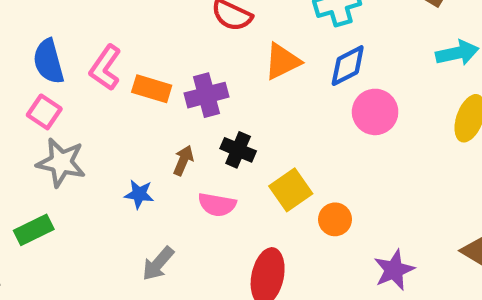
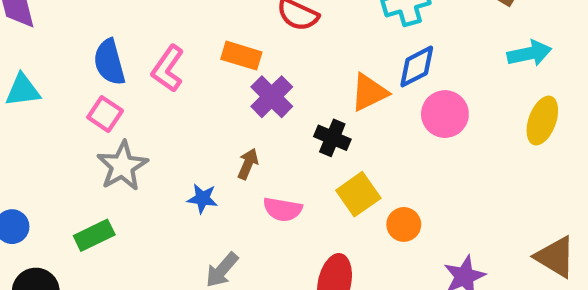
orange triangle: (282, 61) -> (369, 92), moved
orange rectangle: (152, 89) -> (241, 56), moved
purple cross: (206, 95) -> (272, 97), turned -30
black cross: (238, 150) -> (332, 138), moved
gray star: (61, 162) -> (122, 166), turned 30

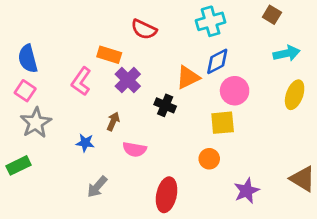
pink L-shape: (168, 69) -> (81, 81), moved
yellow square: (358, 194) -> (223, 123), moved, turned 30

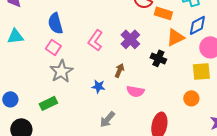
orange rectangle: (109, 55) -> (163, 13), moved

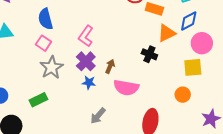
purple cross: (130, 39) -> (86, 61), moved
pink semicircle: (135, 91) -> (126, 88), size x1.4

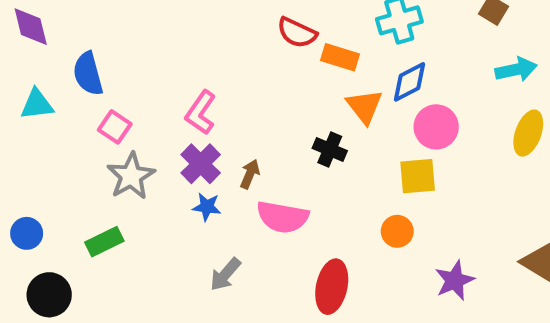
blue semicircle: (46, 19) -> (88, 74), moved
orange triangle: (167, 33) -> (364, 106), turned -42

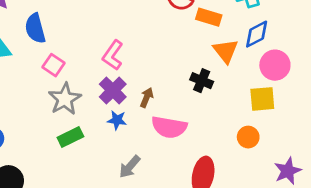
green rectangle: (104, 242) -> (70, 137), moved

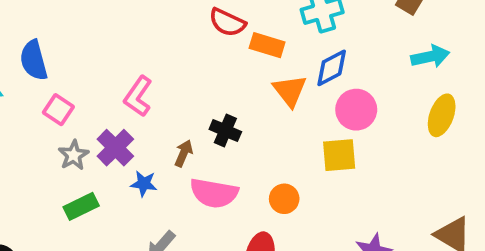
black cross: (202, 81) -> (225, 130), moved
purple cross: (113, 90) -> (115, 148), moved
gray star: (65, 99) -> (74, 155), size x0.7
orange circle: (248, 137) -> (284, 199), moved

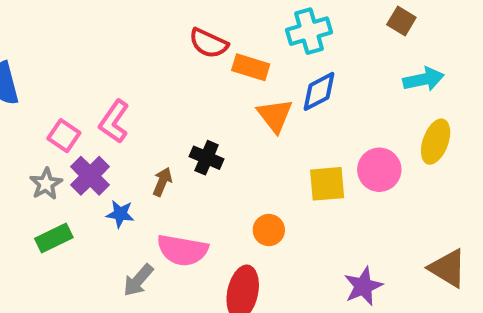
pink square: (58, 110) -> (64, 136), moved
pink circle: (356, 110) -> (379, 170), moved
pink semicircle: (214, 193) -> (182, 250), moved

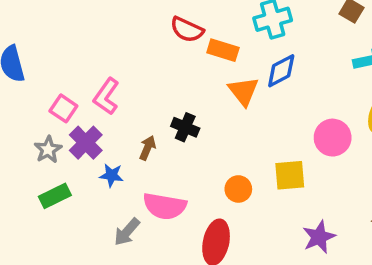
yellow square: (327, 184) -> (290, 175), moved

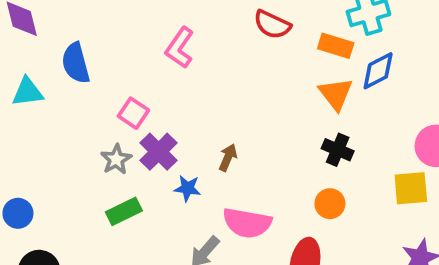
orange rectangle: (223, 50) -> (336, 46), moved
pink L-shape: (106, 96) -> (180, 48), moved
black cross: (185, 127) -> (338, 150), moved
yellow square: (290, 175) -> (411, 188), moved

